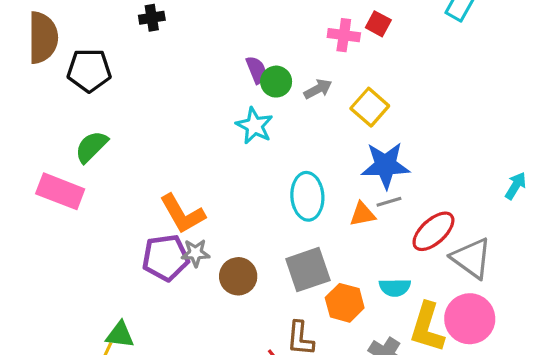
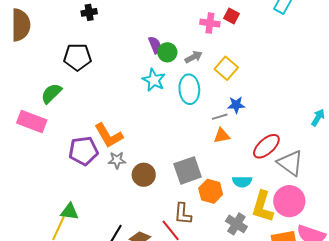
black pentagon: (89, 70) -> (77, 57), moved
blue star: (385, 165) -> (236, 105), size x0.6
cyan ellipse: (307, 196) -> (189, 89), moved
gray line: (389, 202) -> (220, 117), moved
purple pentagon: (166, 258) -> (83, 151), moved

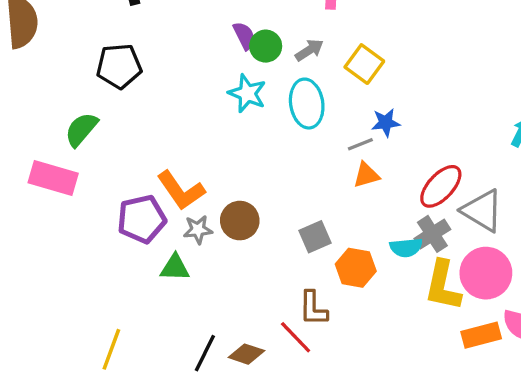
gray square: (188, 170) -> (315, 237), size x0.7
brown circle: (144, 175) -> (240, 221), moved
green triangle: (70, 212) -> (175, 268), moved
gray cross: (236, 224) -> (432, 234), moved, turned 30

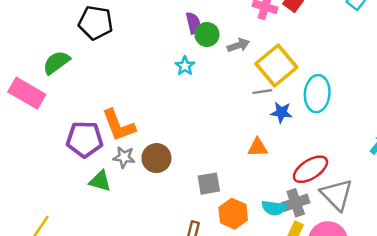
yellow square: (364, 64) -> (276, 66), size x1.4
cyan star: (247, 93) -> (185, 66), size x0.7
cyan ellipse: (307, 104) -> (317, 94), moved
gray line: (360, 144) -> (262, 92), moved

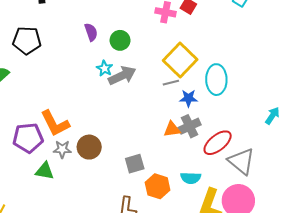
purple semicircle: (193, 23) -> (91, 32), moved
gray arrow: (238, 45) -> (122, 76), moved, size x1.5
gray cross: (296, 203) -> (190, 126), moved

